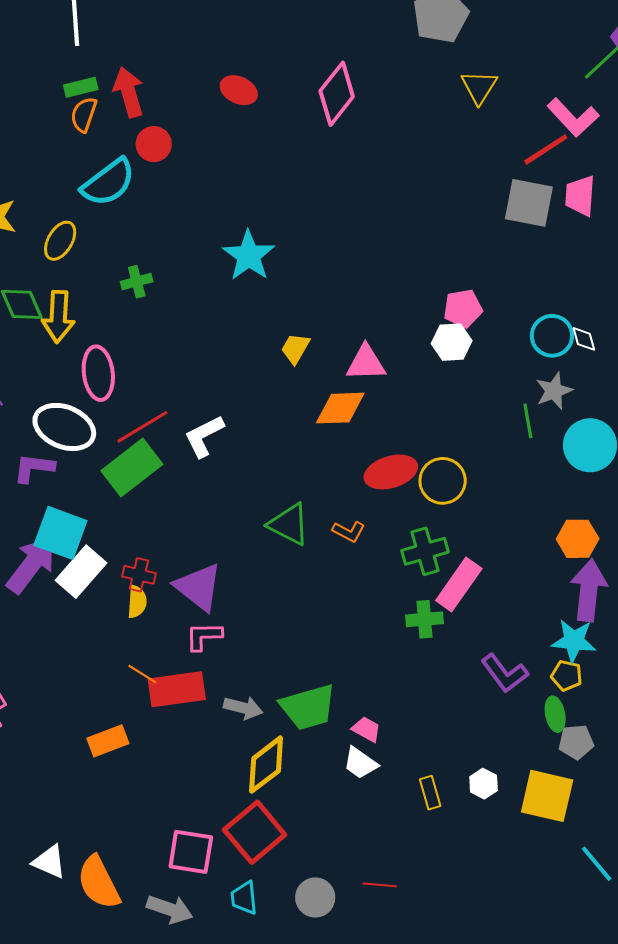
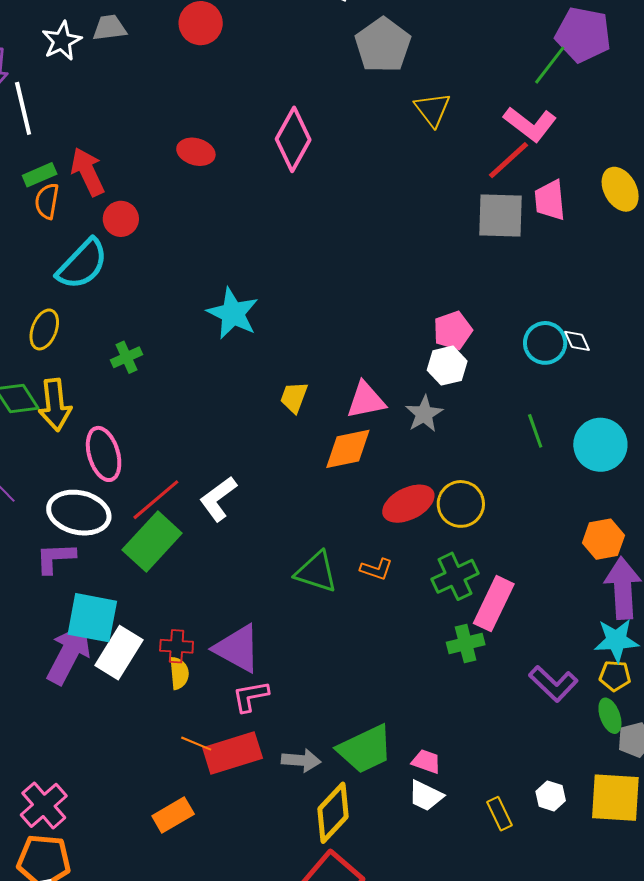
gray star: (554, 391) -> (424, 414), moved

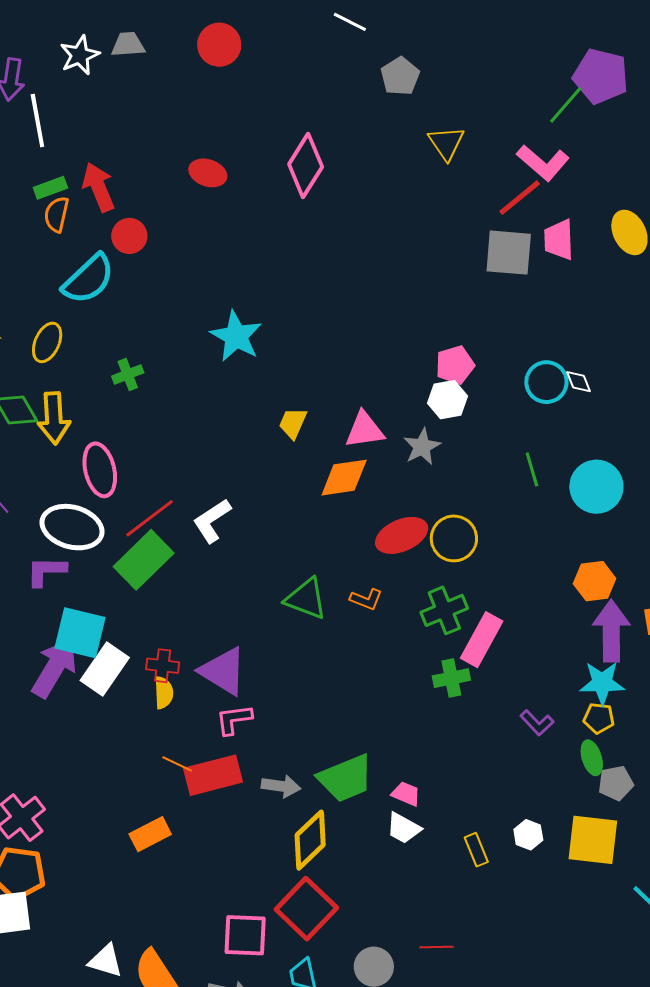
gray pentagon: (383, 45) -> (400, 76), size x0.7
purple L-shape: (553, 684) -> (537, 723), size x0.7

